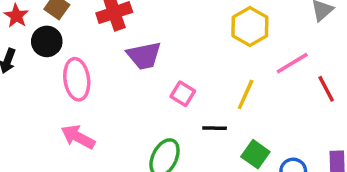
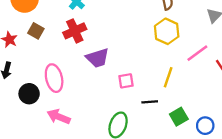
black circle: (47, 41) -> (29, 94), moved
pink square: (183, 94) -> (126, 81), turned -35
green square: (255, 154) -> (179, 117), turned 30

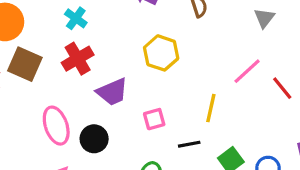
brown square: (36, 31) -> (25, 64), size x1.5
yellow hexagon: (167, 31) -> (161, 53), moved
black circle: (29, 94) -> (94, 139), moved

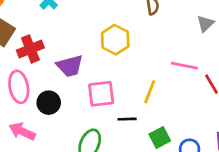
red cross: (78, 59) -> (30, 49), moved
pink line: (247, 71) -> (184, 66), turned 45
pink square: (154, 119) -> (101, 94), size x1.5

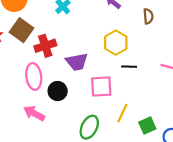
yellow line: (150, 92) -> (122, 113), moved
black line: (127, 119) -> (129, 67), moved

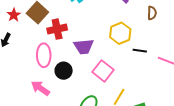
black line: (129, 67) -> (140, 51), moved
pink square: (101, 86) -> (103, 71), turned 35

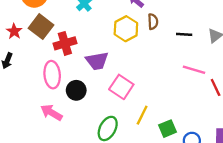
brown semicircle: (152, 13) -> (153, 22), moved
yellow hexagon: (120, 33) -> (126, 29), moved
black line: (140, 51) -> (184, 34), moved

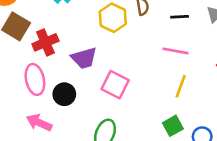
pink line: (194, 70) -> (176, 51), moved
yellow line: (142, 115) -> (181, 86), moved

